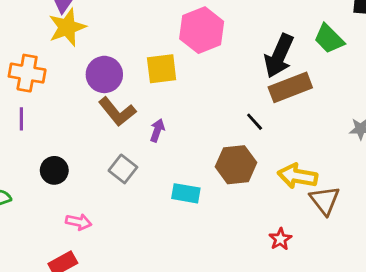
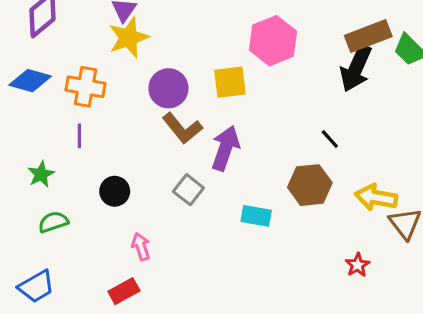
brown rectangle: (290, 87) -> (368, 36), moved
purple arrow: (157, 130) -> (225, 148), size x1.8
pink arrow: (79, 222) -> (141, 247), turned -120

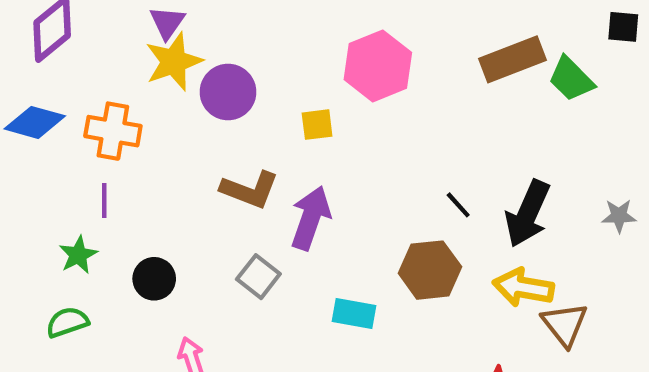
black arrow: (356, 68) -> (528, 214), moved
yellow square: (230, 82) -> (317, 125), size x0.7
purple circle: (168, 88) -> (228, 92), moved
brown L-shape: (182, 128) -> (250, 190), turned -30
green star: (41, 174) -> (78, 255), moved

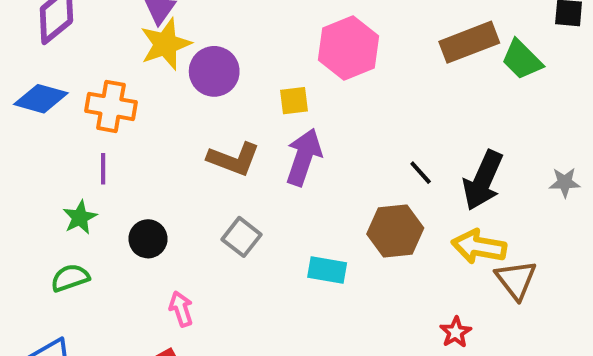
purple arrow: (311, 218) -> (304, 157), moved

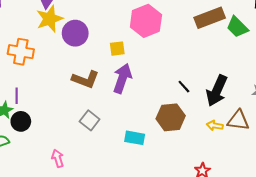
purple line: (103, 169) -> (17, 96), moved
black circle: (148, 239) -> (21, 121), moved
yellow arrow: (479, 247) -> (215, 126), size x0.6
brown triangle: (516, 280) -> (238, 120), moved, turned -45

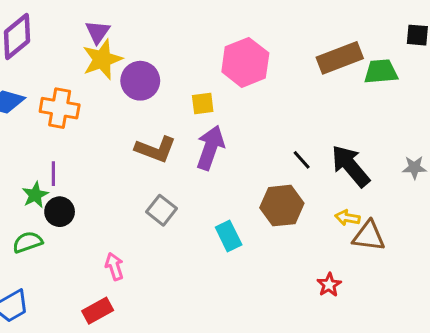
green trapezoid: (237, 27) -> (381, 72), turned 130
black arrow: (217, 91) -> (350, 166), turned 116
brown triangle: (238, 120) -> (369, 236), moved
cyan rectangle: (135, 138) -> (229, 236), turned 54

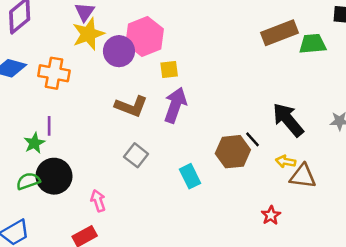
pink hexagon: (245, 62) -> (145, 36), moved
black line: (302, 160) -> (253, 139), moved
black circle: (60, 212) -> (54, 176), moved, size x1.5

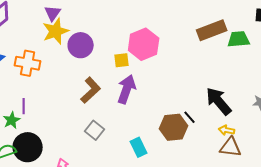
pink hexagon: (145, 36) -> (144, 44), moved
brown L-shape: (131, 106) -> (91, 90), turned -64
yellow arrow: (286, 161) -> (227, 130), moved

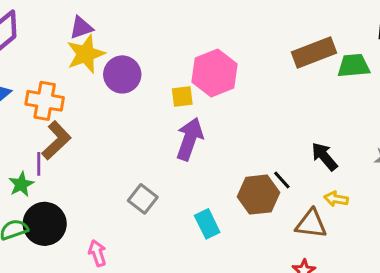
purple triangle: (53, 13) -> (81, 28), turned 36
brown L-shape: (91, 90) -> (56, 140), moved
black arrow: (219, 101) -> (324, 156), size x0.7
brown triangle: (231, 147) -> (311, 224), moved

